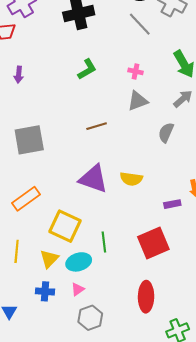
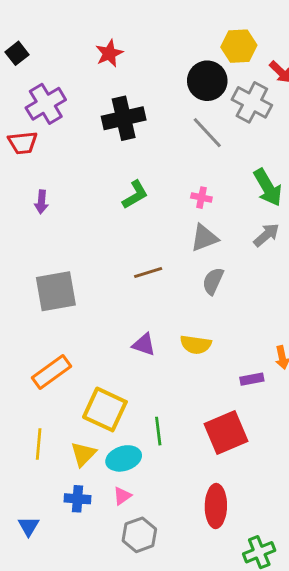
gray semicircle: (166, 132) -> (213, 281), moved
purple triangle: (93, 179) -> (144, 345), size x0.6

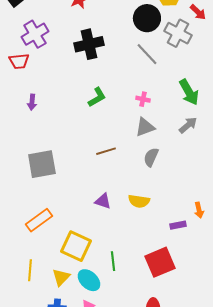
cyan ellipse: (124, 458) -> (89, 280), turned 60

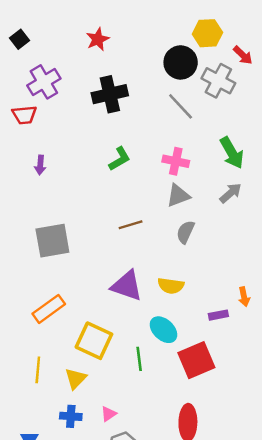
pink cross: (143, 99) -> (176, 161), size x1.5
purple triangle: (103, 201) -> (127, 286), size x1.6
cyan ellipse: (89, 280) -> (163, 330), moved

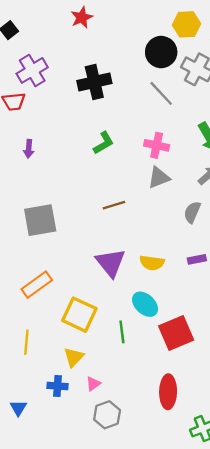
red star: (98, 39) -> (82, 17), moved
gray semicircle: (185, 232) -> (192, 212), moved
purple triangle: (127, 286) -> (110, 263), turned 32
purple rectangle: (218, 315) -> (197, 259), moved
yellow triangle: (76, 378) -> (74, 357), moved

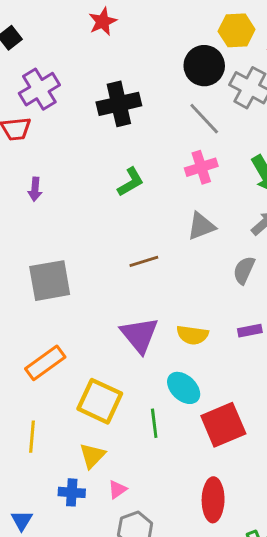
pink cross: (157, 145) -> (201, 167), moved, turned -30

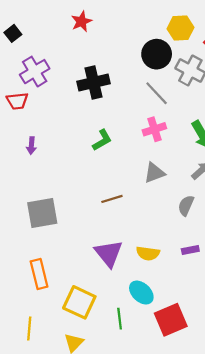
orange rectangle: (45, 363) -> (39, 274), turned -68

